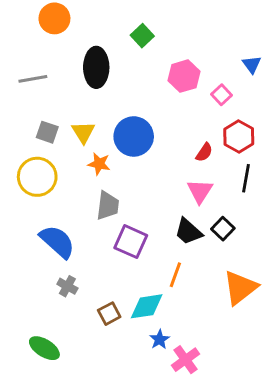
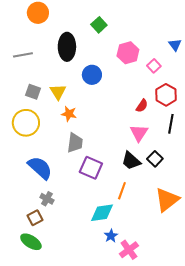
blue circle: (134, 136) -> (92, 75), moved, size x0.7
brown square: (109, 314) -> (35, 218), moved

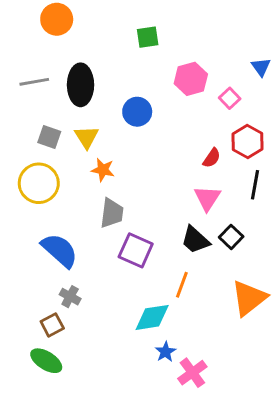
green square: (99, 25) -> (148, 37), turned 35
black ellipse: (67, 47) -> (81, 85), moved

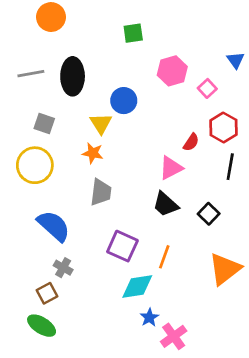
yellow triangle: (86, 137) -> (101, 123), moved
pink triangle: (207, 198) -> (171, 168), moved, turned 30
black trapezoid: (195, 240) -> (166, 204), moved
purple square: (136, 250) -> (122, 246), moved

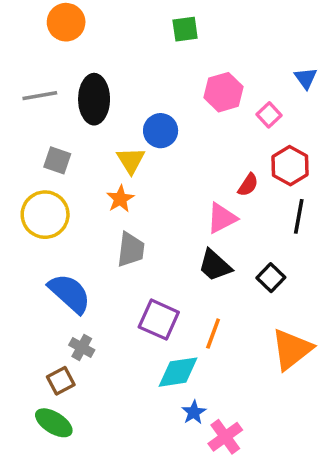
green square: (133, 33) -> (185, 29), moved
orange star: (93, 153) -> (120, 199), turned 30

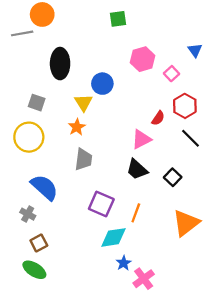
gray line: (40, 96) -> (22, 33), moved
black line: (299, 216) -> (190, 138), turned -55
gray cross: (82, 348) -> (28, 214), moved

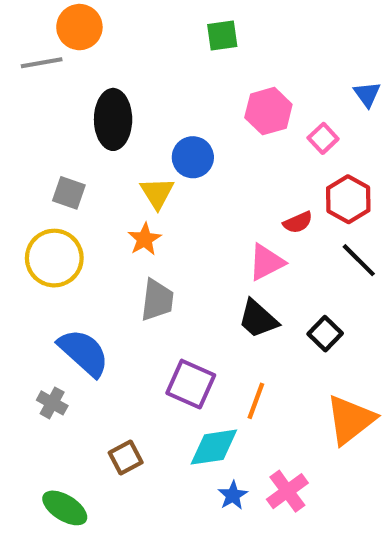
red semicircle: (158, 118) -> (298, 222), turned 32
brown square: (39, 243) -> (126, 458), moved
pink cross: (144, 279) -> (287, 491), moved

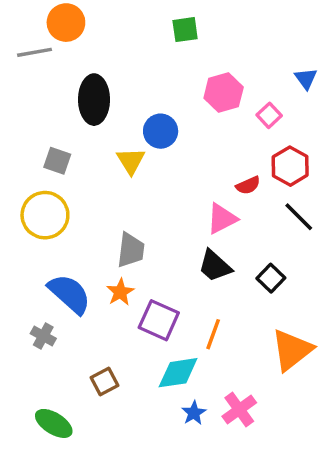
orange star: (145, 239) -> (120, 292), moved

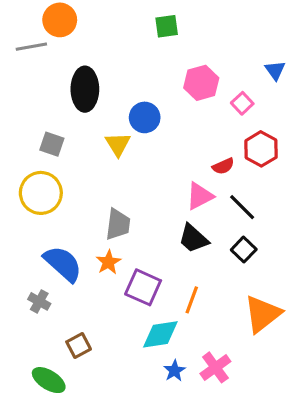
black line: (299, 217) -> (242, 207), moved
brown square: (105, 381) -> (79, 345), moved

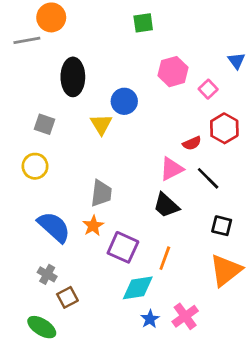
yellow circle: (41, 193) -> (35, 166), size x0.7
black square: (244, 250) -> (222, 226), moved, turned -30
gray cross: (39, 301) -> (47, 274), moved

